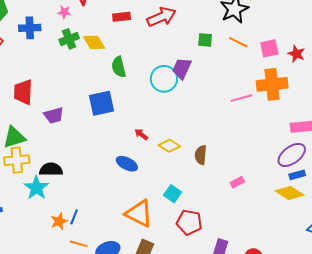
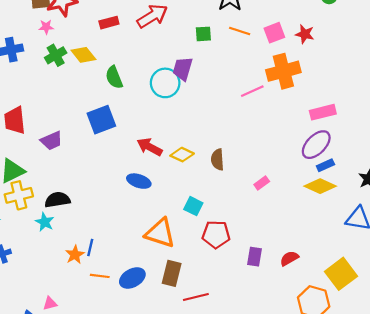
red arrow: (141, 134) -> (150, 147), size x1.6
cyan star: (36, 188) -> (45, 222), size x0.7

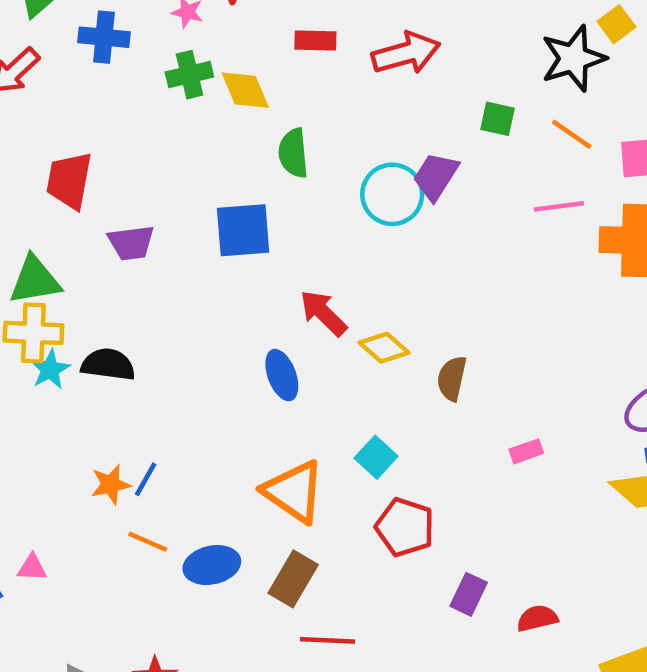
pink line: (252, 91) -> (559, 206), moved
blue ellipse: (139, 181) -> (282, 375), turned 35
cyan star: (45, 222) -> (50, 369), moved

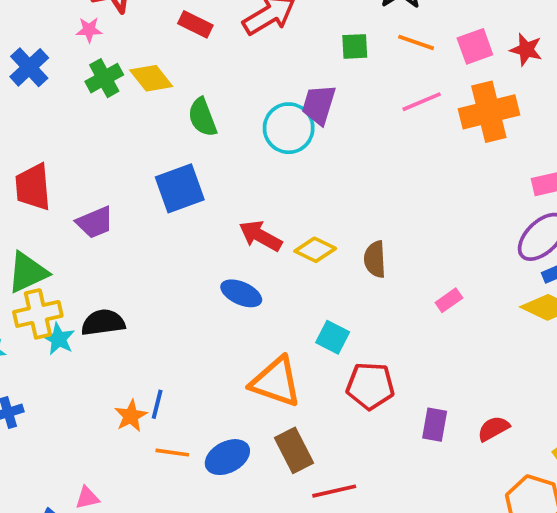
blue cross: (104, 37) -> (29, 67), turned -33
red rectangle: (315, 41) -> (195, 24), turned 40
blue ellipse: (282, 375) -> (241, 293), turned -30
brown rectangle: (293, 579) -> (294, 450), turned -42

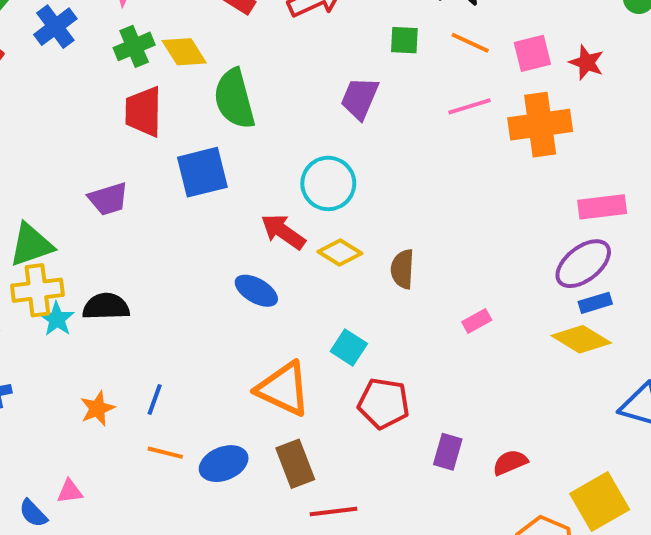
green semicircle: (202, 117) -> (234, 99), size x1.4
cyan circle: (289, 128) -> (328, 183), moved
red trapezoid: (33, 187) -> (143, 112), moved
orange star: (131, 416) -> (97, 408), moved

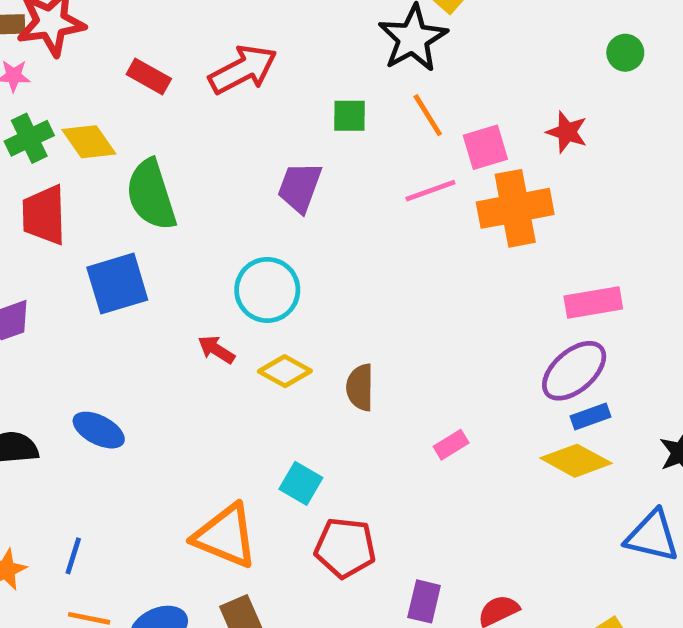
orange line: (470, 43) -> (428, 115), turned 36
pink square: (532, 53) -> (485, 147), moved
red arrow: (283, 232) -> (216, 350), size x0.7
blue ellipse: (256, 291) -> (99, 430), moved

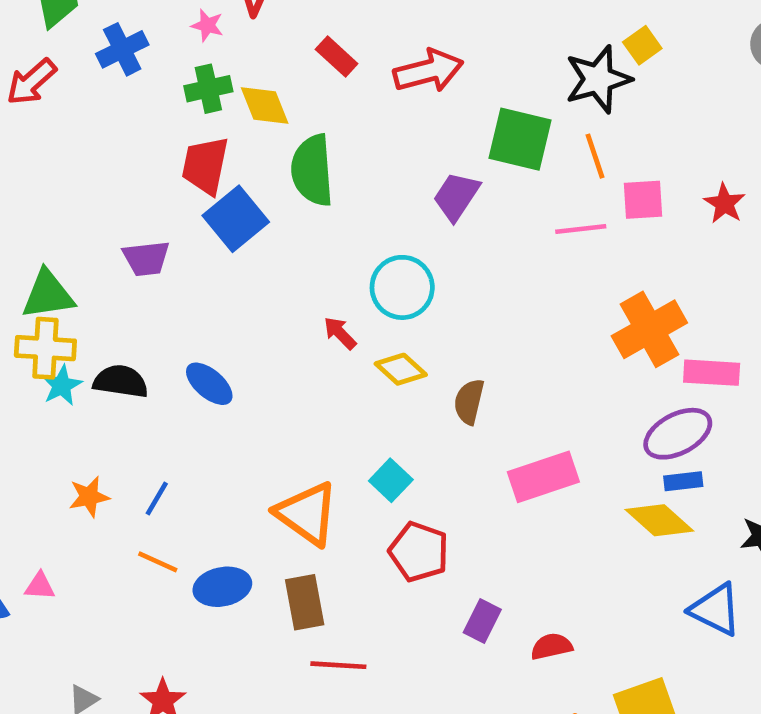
green square: (349, 116) -> (520, 139), size x1.8
orange cross: (515, 208) -> (649, 329), moved, turned -32
blue square: (117, 284) -> (236, 219), moved, turned -36
pink rectangle: (451, 445) -> (543, 477), size x2.0

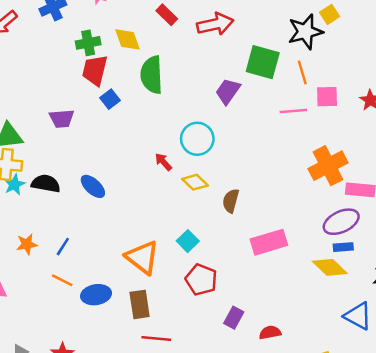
green cross: (208, 89) -> (88, 43), moved
blue square: (236, 219) -> (110, 99), size x0.6

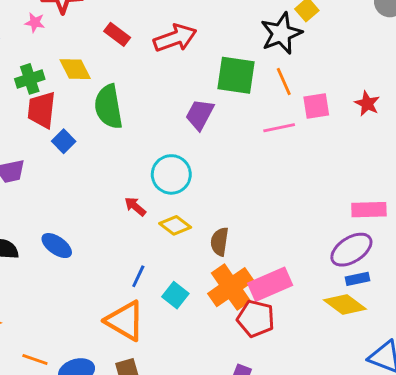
orange cross: (328, 166) -> (231, 287), moved
blue line: (63, 247) -> (138, 276), moved
red pentagon: (201, 280) -> (256, 319), moved

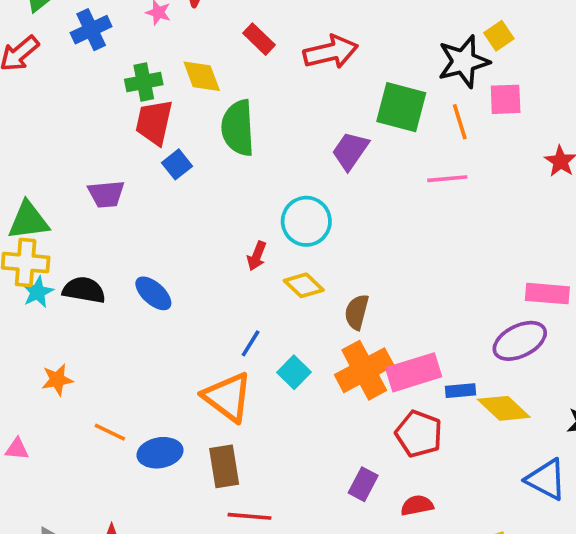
pink square: (316, 106) -> (506, 99), moved
red arrow: (135, 206) -> (257, 256), turned -115
blue rectangle: (358, 279) -> (461, 391), moved
red pentagon: (256, 319) -> (419, 434), moved

